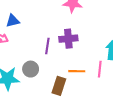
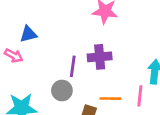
gray circle: (31, 69) -> (62, 91), moved

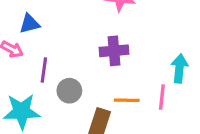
purple line: (73, 66) -> (44, 70), moved

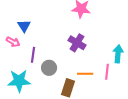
blue triangle: (30, 24) -> (24, 26), turned -48
purple cross: (114, 51) -> (77, 43), turned 36

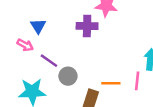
purple cross: (77, 43) -> (87, 26), moved, turned -30
purple line: (33, 55) -> (49, 61), turned -63

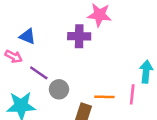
blue triangle: (38, 26) -> (27, 36), turned -35

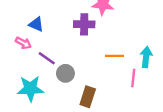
orange line: (104, 97) -> (115, 56), moved

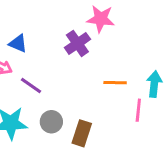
purple cross: (84, 24) -> (77, 43), turned -36
gray circle: (65, 73) -> (51, 122), moved

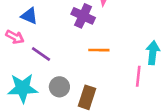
purple cross: (77, 43) -> (83, 16), turned -30
orange line: (115, 83) -> (99, 50), moved

